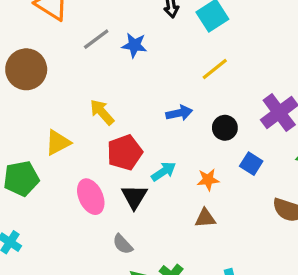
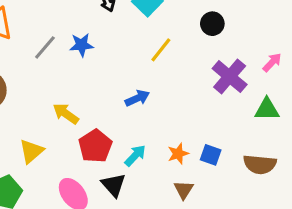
black circle: (225, 128) -> (212, 24), moved
blue square: (251, 164) -> (211, 155), moved
brown triangle: (205, 218) -> (184, 190), turned -40

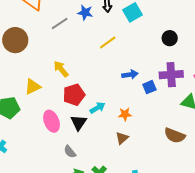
blue star: (82, 45) -> (85, 13), moved
yellow line: (161, 50) -> (108, 43), moved
purple cross: (230, 77) -> (171, 75), turned 30
blue arrow: (137, 98) -> (130, 75), moved
blue square: (211, 155) -> (149, 87), moved, turned 32

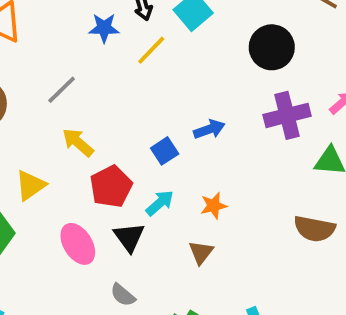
gray line: (60, 23) -> (62, 90), moved
black circle: (170, 38) -> (272, 47), size x1.5
yellow line: (108, 43) -> (151, 50), moved
blue square: (149, 87) -> (165, 151), moved
brown triangle: (122, 138) -> (201, 252), moved

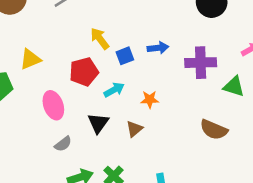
purple cross: (287, 115) -> (201, 63), moved
yellow arrow: (78, 142) -> (100, 39), moved
black triangle: (129, 237) -> (98, 123), moved
gray semicircle: (123, 295) -> (63, 144), moved, turned -90

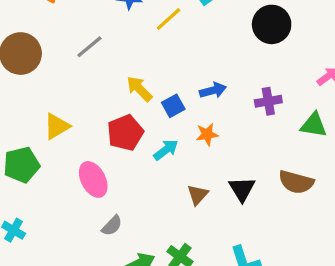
purple cross: (201, 63) -> (268, 101), size x0.7
orange star: (150, 99) -> (207, 134), moved
black triangle: (98, 123) -> (242, 189), moved

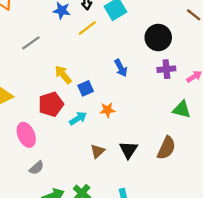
blue arrow: (213, 90) -> (121, 68), moved, turned 72
purple cross: (268, 101) -> (166, 69), moved
brown semicircle: (296, 182) -> (166, 148), turned -85

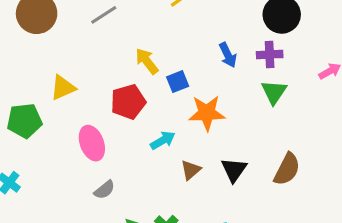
purple cross: (166, 69) -> (270, 55), moved
orange star: (107, 110) -> (207, 113), size x1.6
green triangle: (182, 110) -> (274, 92), moved, turned 48
cyan arrow: (78, 118) -> (163, 140), moved

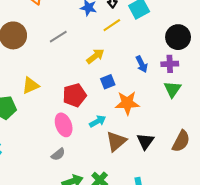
yellow arrow: (147, 61) -> (95, 56), moved, turned 90
pink ellipse: (92, 143) -> (64, 125), moved
brown triangle: (191, 170) -> (116, 141), size x1.5

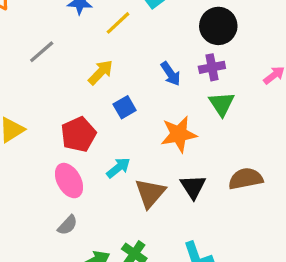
orange star: (127, 103) -> (179, 134), moved
brown semicircle: (181, 141) -> (246, 179), turned -120

